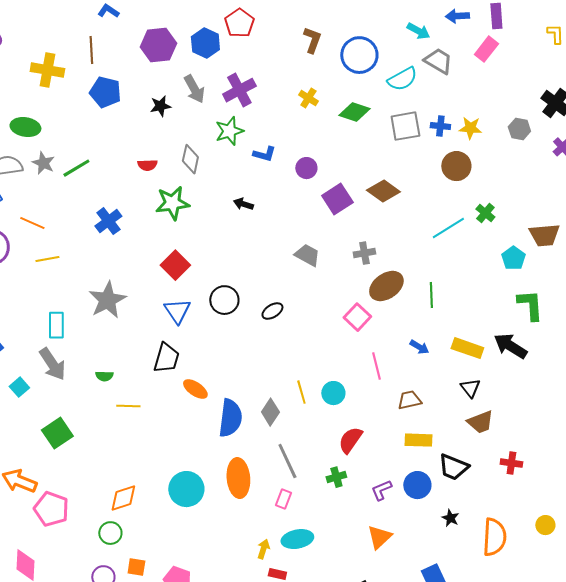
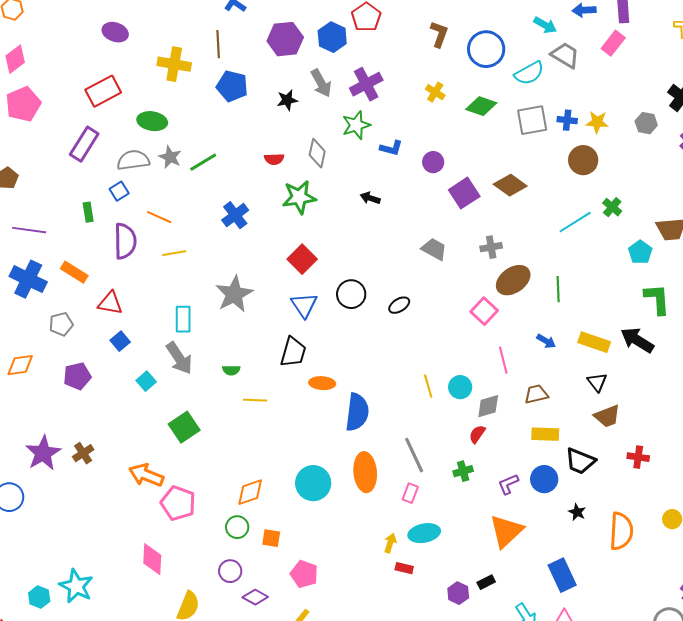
orange ellipse: (195, 389) -> (322, 383), turned -30
gray diamond: (270, 412) -> (488, 406), moved, turned 40
red semicircle: (350, 440) -> (477, 434), size x0.7
orange triangle: (379, 537) -> (506, 531), size x1.4
orange square: (136, 567) -> (271, 538), moved

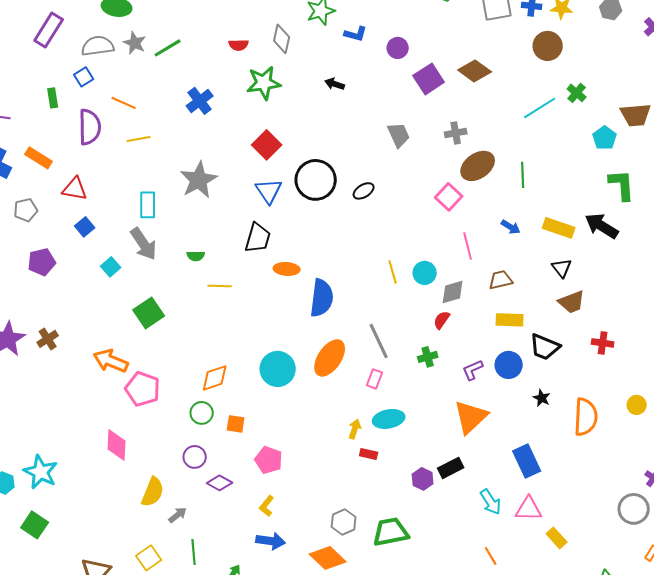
gray trapezoid: (434, 249) -> (399, 135), turned 36
black circle: (351, 294) -> (316, 180), size x1.4
orange ellipse: (365, 472) -> (330, 358), turned 39
black rectangle: (486, 582) -> (451, 468), size x1.4

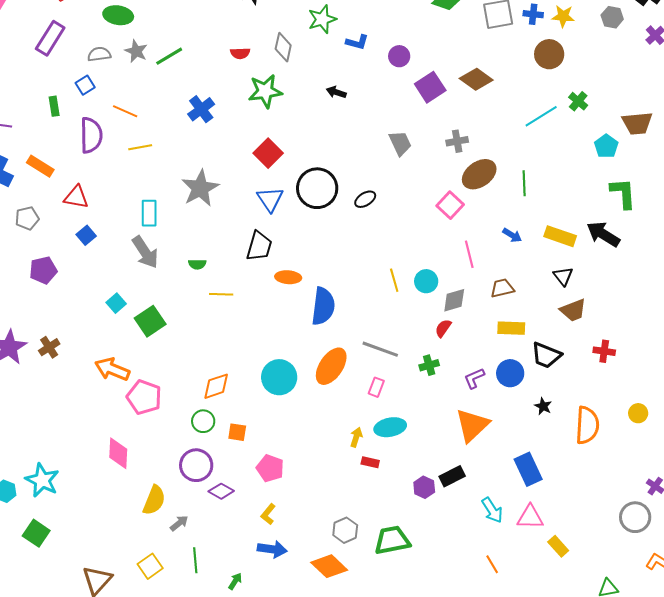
gray semicircle: (98, 46) -> (99, 54), size x0.7
cyan square: (111, 267) -> (116, 303), moved
gray line: (379, 341) -> (380, 349), turned -45
purple circle: (195, 457) -> (196, 465), size x1.4

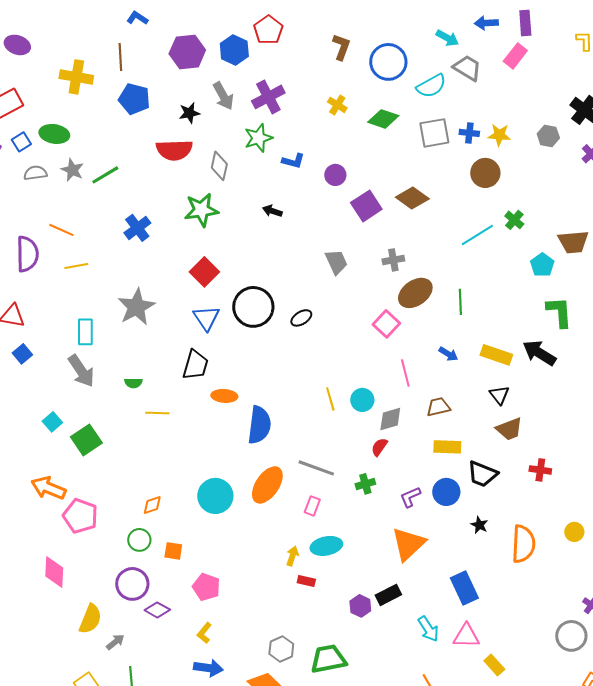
red semicircle: (240, 53) -> (174, 150), moved, size x1.8
blue square: (85, 85) -> (21, 142), moved
orange diamond: (216, 386) -> (152, 505), size x0.7

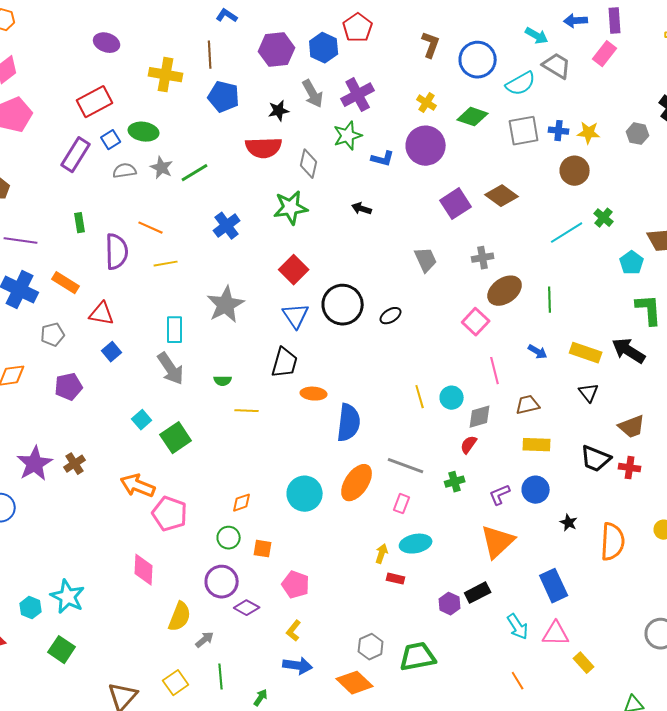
purple circle: (335, 175) -> (426, 146), moved, size x1.8
brown trapezoid: (509, 429) -> (632, 427), moved
black trapezoid: (482, 474) -> (596, 459), moved

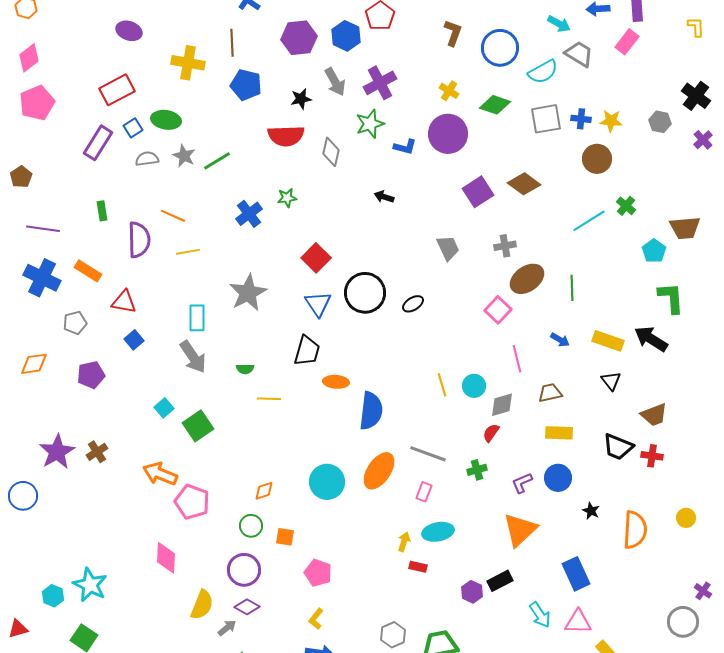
green star: (291, 208) -> (287, 198), moved, size x0.6
purple diamond: (247, 608) -> (247, 607), moved

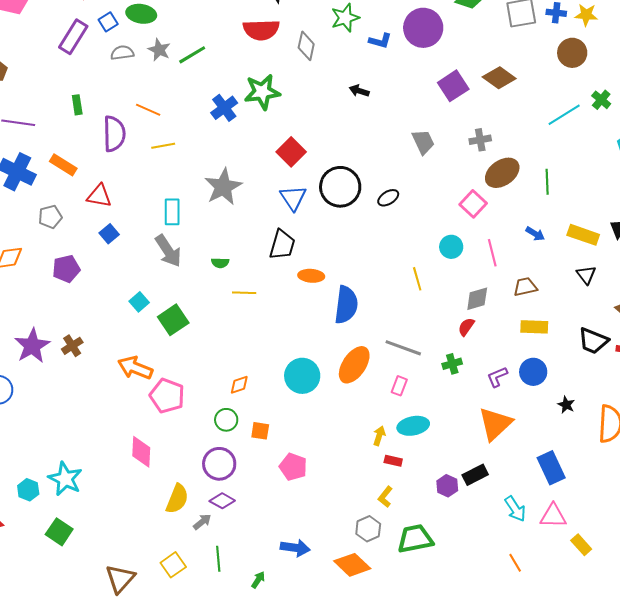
green star: (287, 198) -> (262, 92), size x1.8
cyan circle: (474, 386) -> (451, 247), moved
yellow L-shape: (316, 619) -> (385, 497), moved

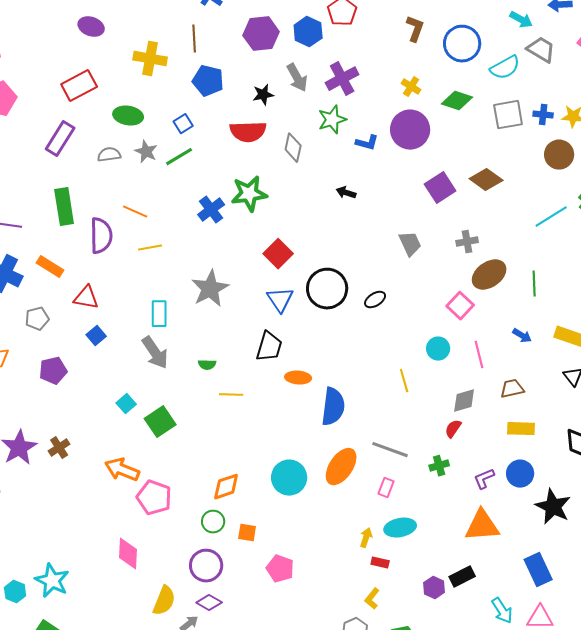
blue square: (108, 22) -> (183, 124), moved
green rectangle: (77, 105) -> (64, 207), size x1.8
orange diamond: (239, 385) -> (226, 487), size x1.4
black star: (566, 405) -> (553, 507), size x2.0
orange triangle: (495, 424) -> (482, 526), turned 39

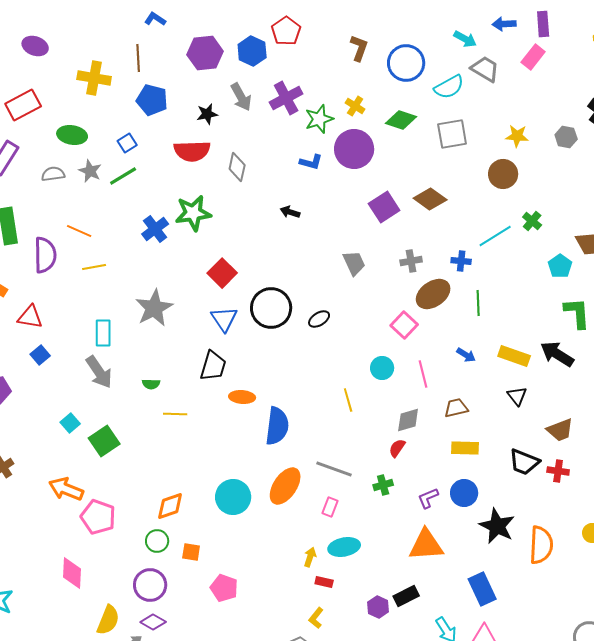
blue cross: (543, 115) -> (461, 261), moved
green star: (332, 120) -> (319, 119), moved

